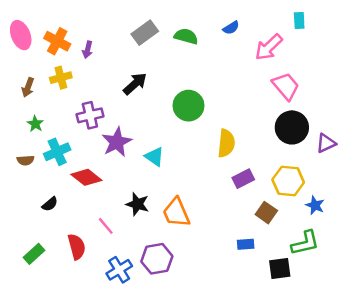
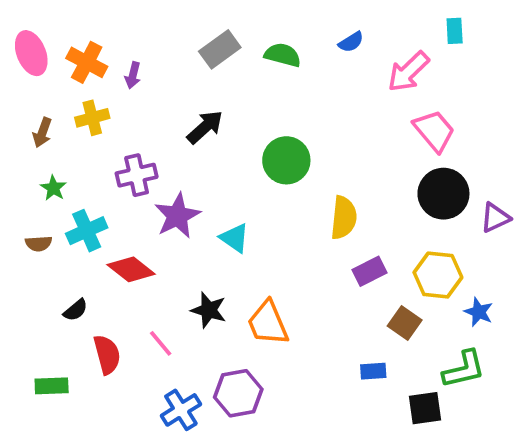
red semicircle: (77, 247) -> (107, 354), moved
green rectangle: (34, 254) -> (52, 386), turned 40

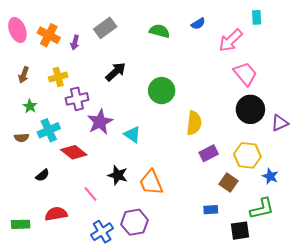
gray rectangle: (220, 49) -> (105, 28), moved
yellow cross: (92, 118) -> (58, 77), moved
red semicircle: (107, 354) -> (56, 214), moved, turned -85
green rectangle: (52, 386) -> (21, 224), moved

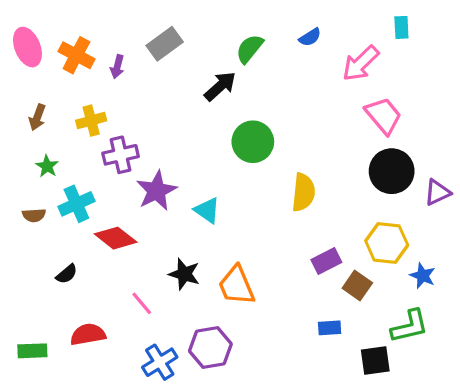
green semicircle: (160, 31) -> (250, 49), turned -66
black arrow: (116, 72) -> (220, 86), moved
purple rectangle: (209, 153) -> (326, 261), moved

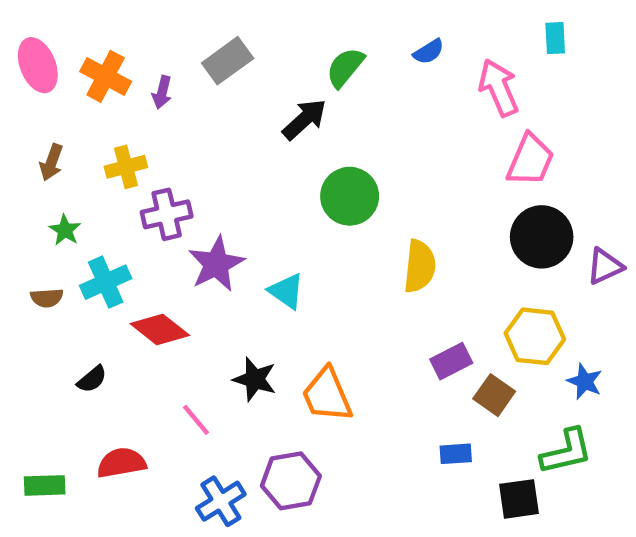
pink arrow: (361, 63) -> (499, 88), turned 111
pink trapezoid: (383, 116) -> (530, 160), turned 63

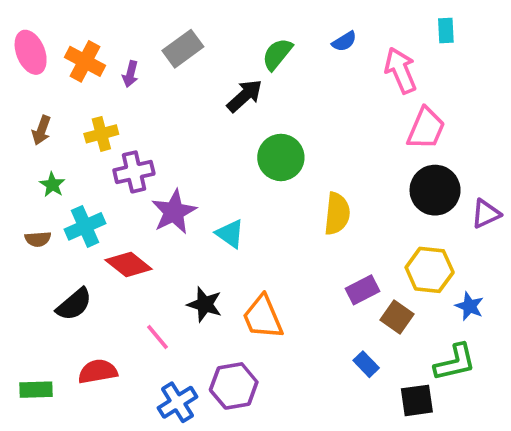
black semicircle: (92, 379) -> (74, 304), size x1.5
blue rectangle: (456, 454) -> (366, 364), turned 50

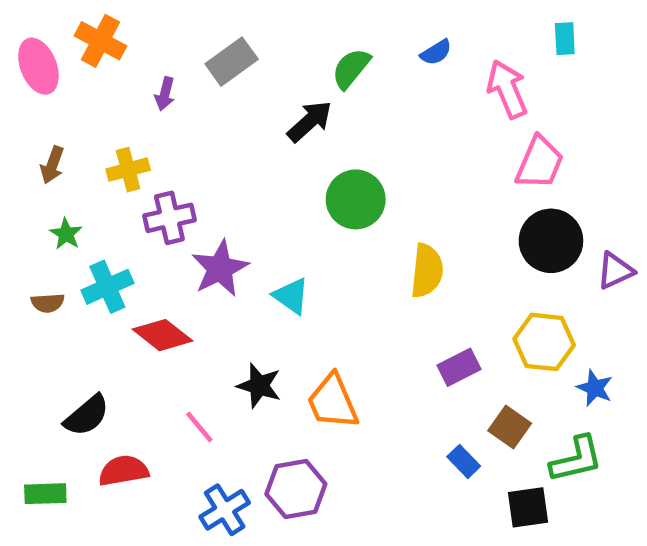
orange cross: (85, 61) -> (101, 41), moved
black semicircle: (74, 304) -> (87, 416), moved
brown square: (397, 317) -> (510, 427), moved

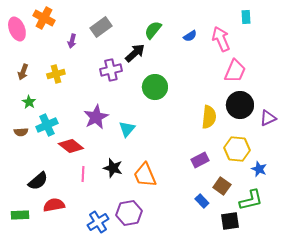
blue semicircle: (436, 52) -> (190, 36), moved
purple cross: (169, 218) -> (111, 70), moved
yellow semicircle: (427, 271) -> (209, 117), moved
cyan triangle: (291, 296) -> (127, 129), turned 36
pink line: (199, 427) -> (83, 174), moved, turned 42

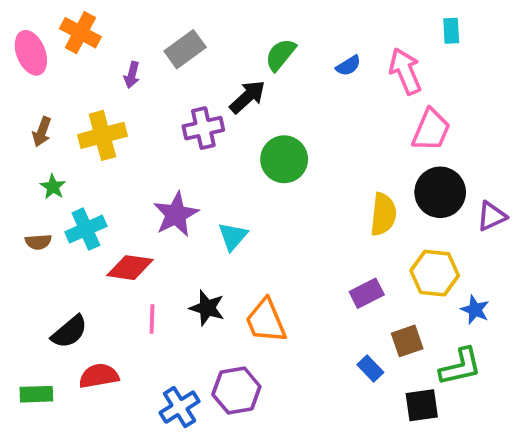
yellow cross: (56, 74) -> (102, 135), size x1.4
red diamond: (71, 146) -> (130, 268), turned -30
brown square: (222, 186) -> (407, 341), turned 36

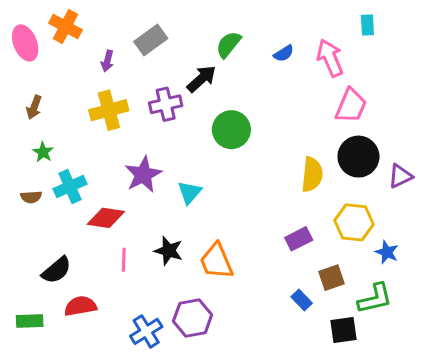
yellow cross: (102, 135) -> (109, 110), moved

